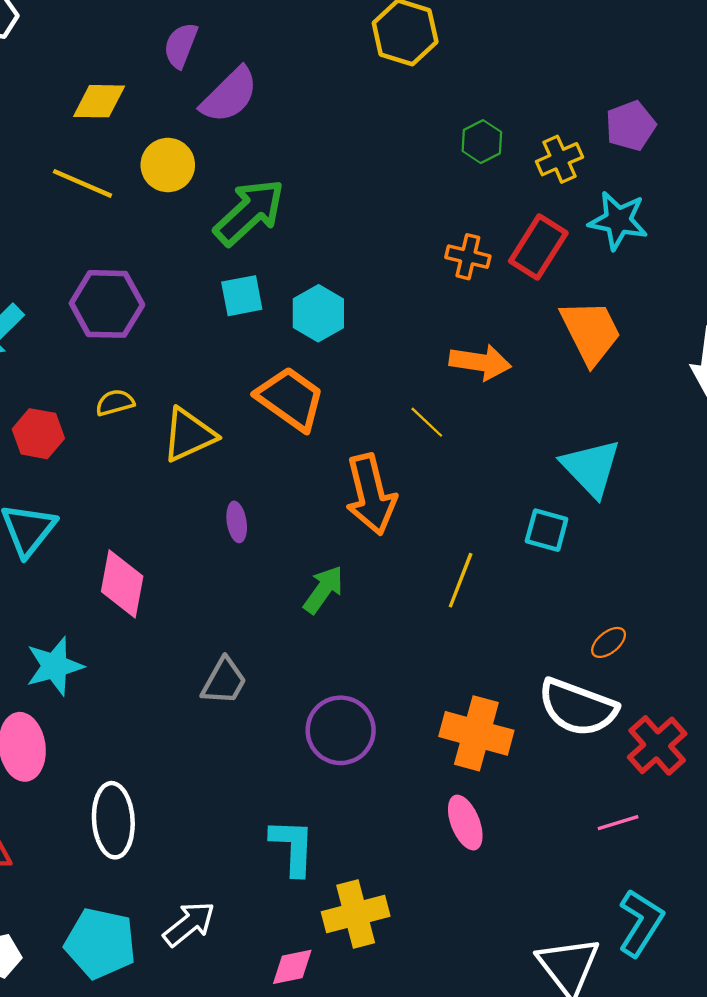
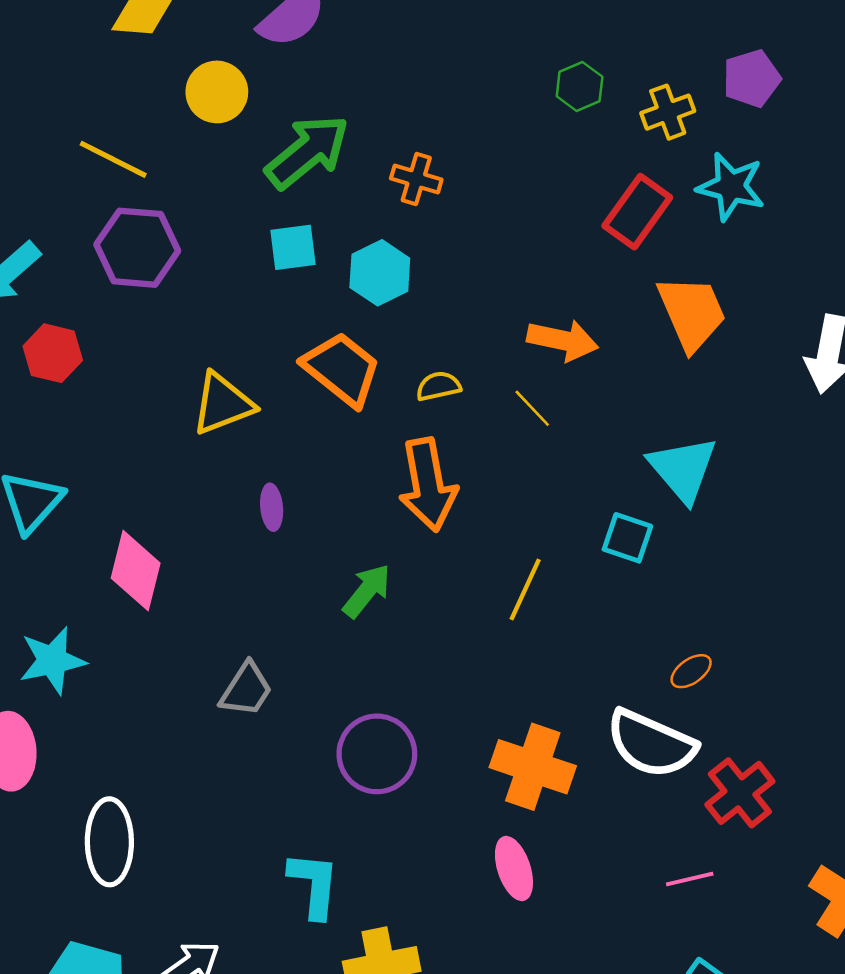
yellow line: (83, 183) -> (113, 159), moved
orange cross: (468, 257) -> (416, 179), moved
yellow semicircle: (115, 403) -> (439, 386), moved
yellow line: (427, 422) -> (532, 408), moved
red hexagon: (38, 434) -> (53, 353), moved

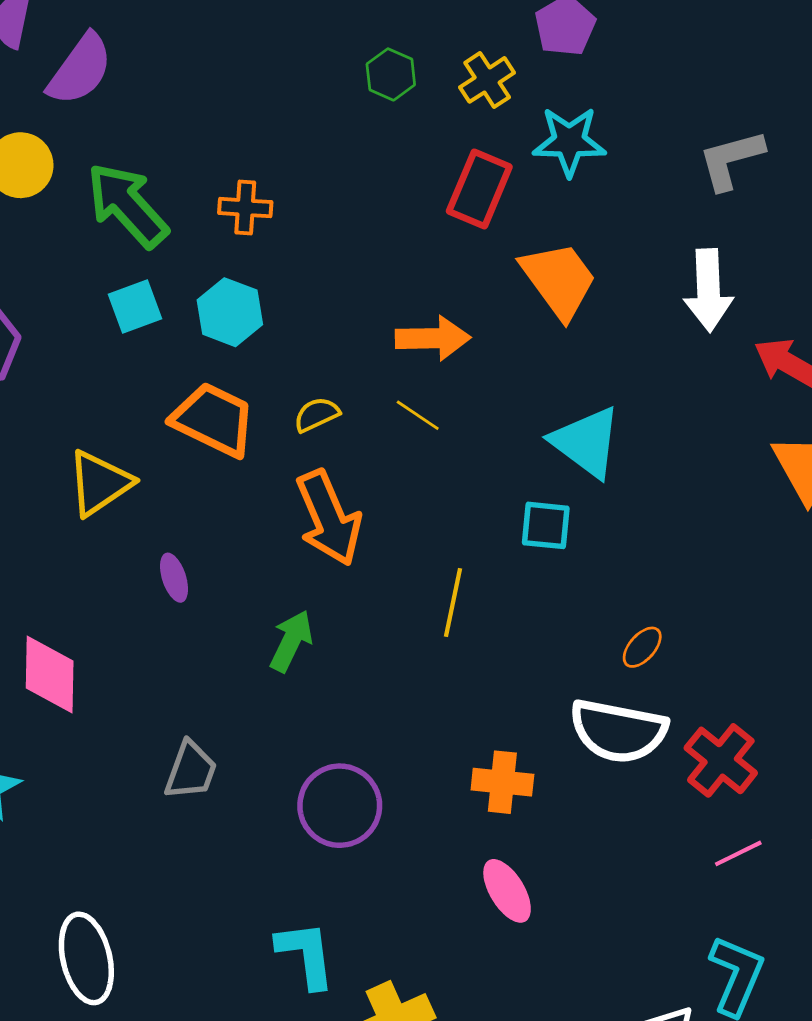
green arrow: (307, 152) -> (127, 205), turned -80
orange cross: (533, 767) -> (502, 782), size x0.7
pink line: (690, 879) -> (738, 853), moved

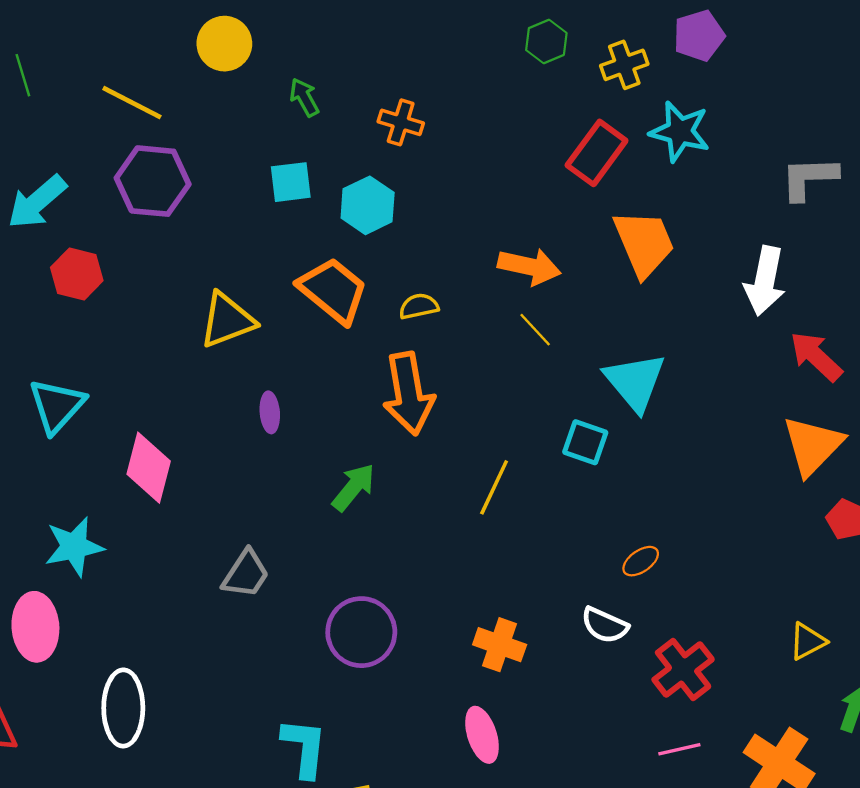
green arrow: (127, 205) -> (304, 97), size x0.5
yellow line: (418, 415) -> (535, 330), moved
white semicircle: (618, 731) -> (605, 625), size x0.6

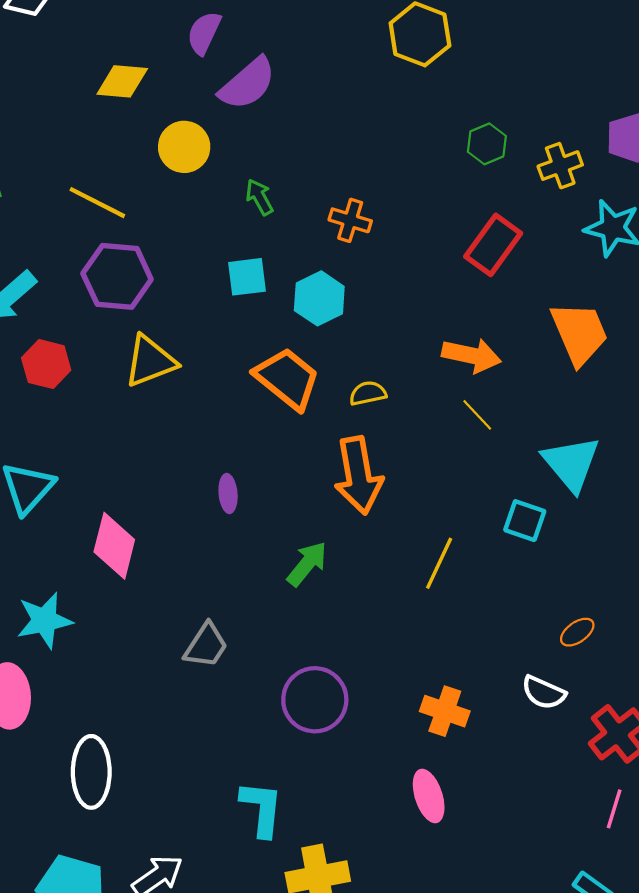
red rectangle: (597, 153) -> (493, 245), moved
yellow triangle: (227, 320) -> (150, 361), moved
pink line: (679, 749) -> (614, 809), turned -60

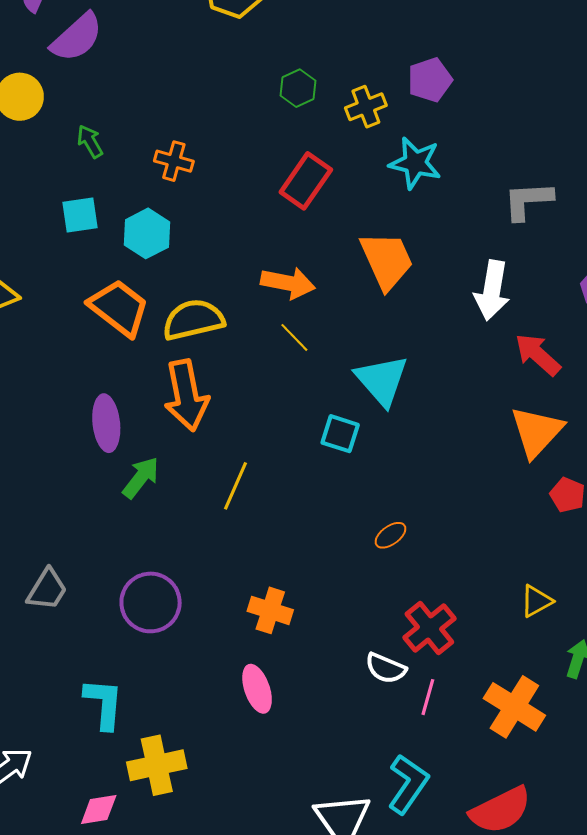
yellow semicircle: (368, 393) -> (193, 320), size x1.8
purple ellipse: (228, 493) -> (106, 423), moved, size x1.6
yellow line: (439, 563) -> (235, 486), moved
gray trapezoid: (206, 645) -> (47, 590), moved
white semicircle: (544, 692) -> (386, 668), moved

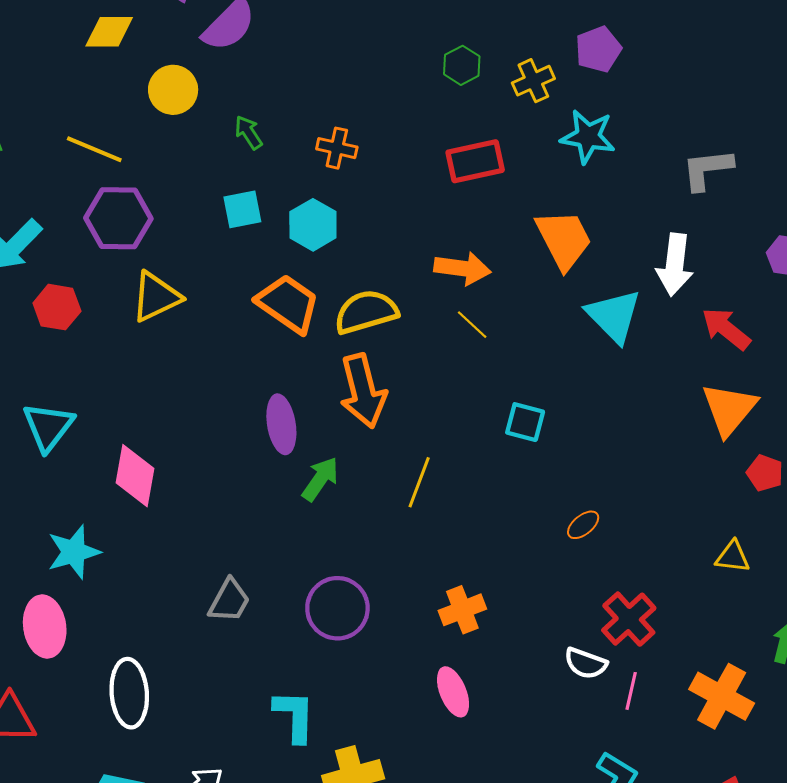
red rectangle: (306, 181) -> (475, 161), turned 46
cyan triangle: (382, 380) -> (614, 316), moved
yellow triangle: (536, 601) -> (733, 557), moved, turned 39
orange cross: (270, 610) -> (462, 610), turned -36

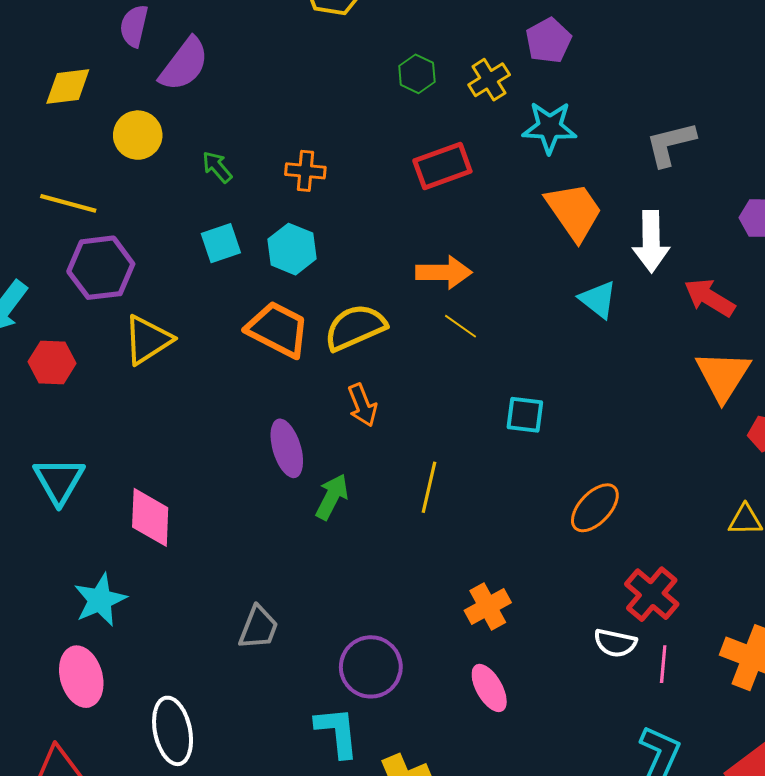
orange trapezoid: (564, 239) -> (574, 211), moved
cyan triangle: (614, 316) -> (598, 299), size x0.7
orange arrow: (363, 391) -> (362, 405), size x0.6
orange ellipse: (583, 525) -> (595, 508), size x1.6
purple circle: (337, 608) -> (371, 667), moved

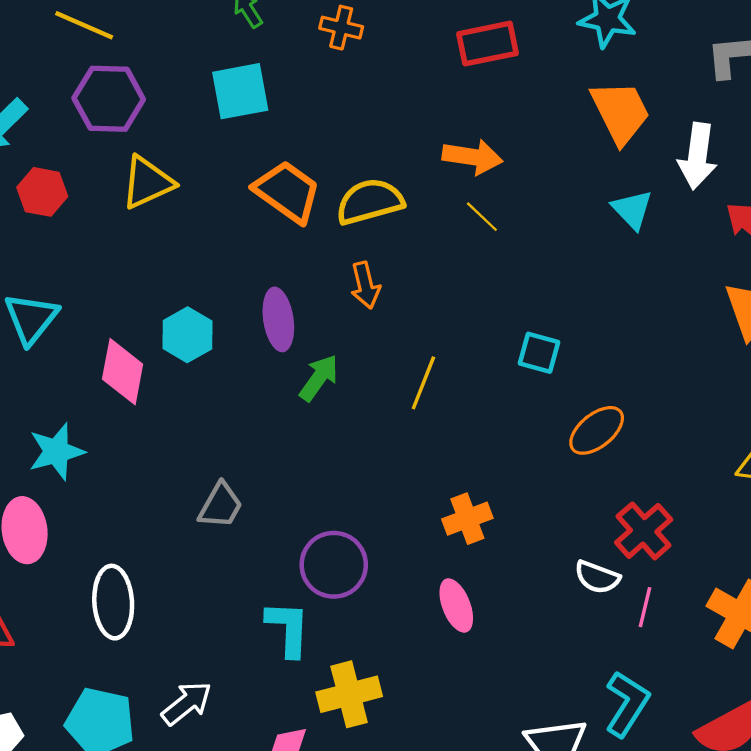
cyan square: (221, 243) -> (240, 91), size x1.4
cyan hexagon: (292, 249) -> (187, 335), moved
cyan square: (525, 415) -> (539, 353), moved

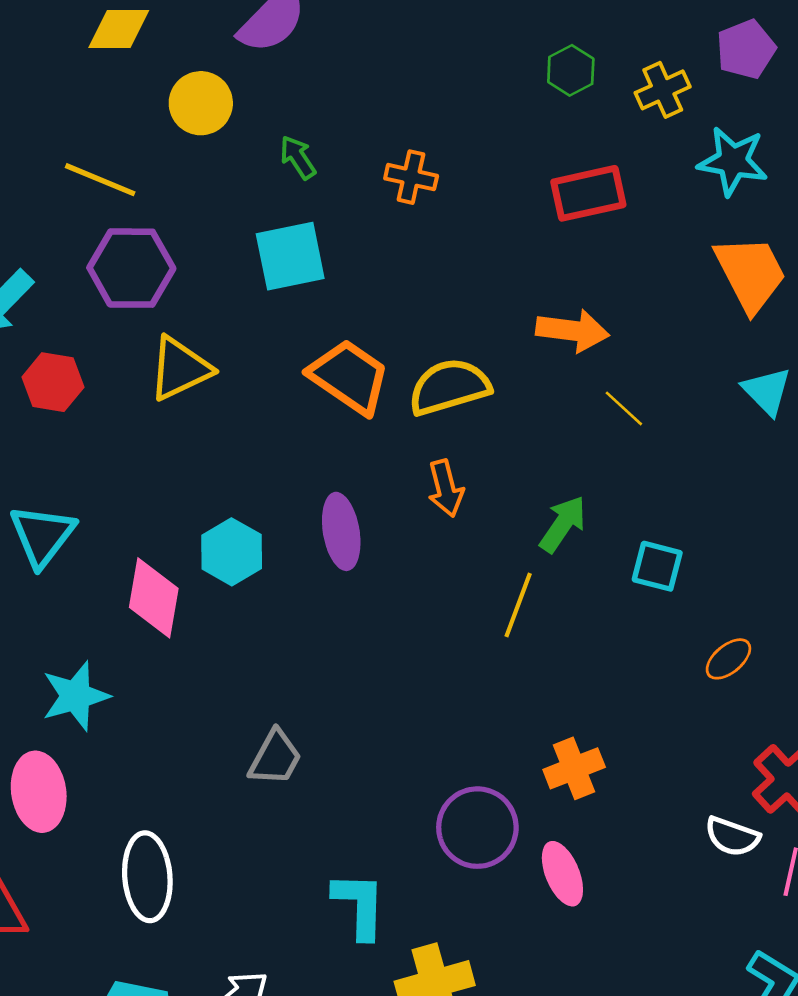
yellow line: (482, 217) -> (624, 408), moved
green arrow: (319, 378) -> (563, 524), moved
orange ellipse: (597, 430) -> (728, 659), size x0.7
purple circle: (334, 565) -> (477, 828), moved

